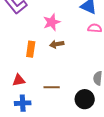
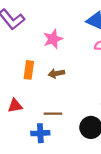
brown arrow: (57, 44) -> (56, 73), moved
blue cross: (23, 103) -> (40, 133), moved

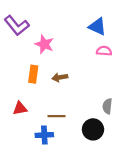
pink star: (53, 39) -> (44, 44), moved, turned -30

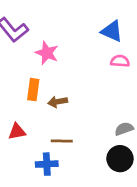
brown arrow: (60, 77) -> (58, 102), moved
gray semicircle: (107, 106) -> (124, 129), turned 64
black circle: (93, 129) -> (120, 159), moved

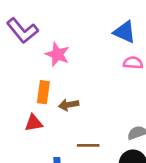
red triangle: (17, 132) -> (34, 123), moved
brown line: (62, 141) -> (88, 145), moved

